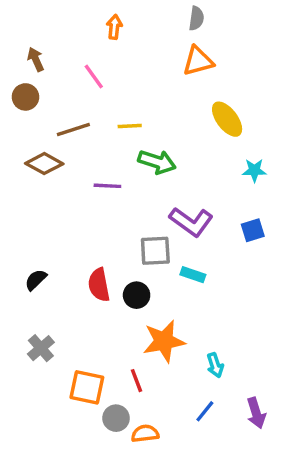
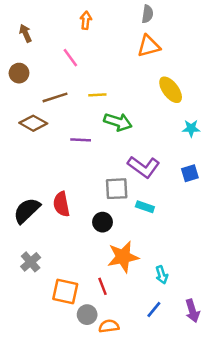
brown arrow: (36, 59) -> (25, 33), moved
black semicircle: (36, 280) -> (27, 211), size x1.6
red semicircle: (99, 285) -> (61, 204), moved

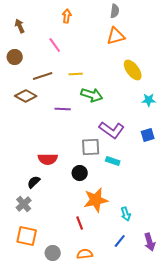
red semicircle: (61, 204) -> (48, 159), turned -78
black semicircle: (27, 211) -> (34, 182), moved, size x0.6
orange square: (65, 291) -> (27, 236), moved
gray circle: (87, 315) -> (53, 253), moved

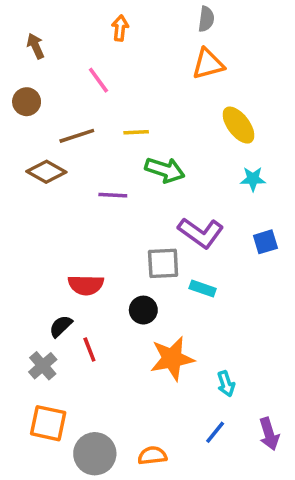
cyan star: (149, 100) -> (253, 179), moved
red line: (80, 223) -> (89, 350), moved
gray circle: (53, 253) -> (95, 454), size x1.5

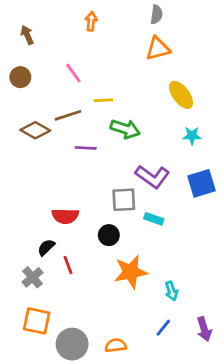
pink line: (98, 80) -> (73, 73), moved
brown line: (77, 136) -> (68, 115), moved
blue square: (265, 242) -> (201, 183), size x1.5

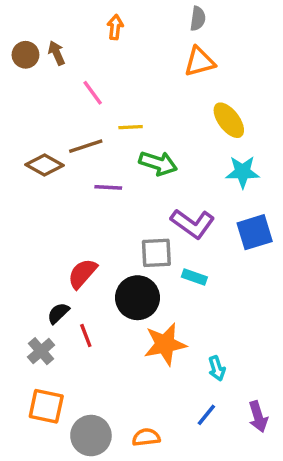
brown arrow: (27, 35) -> (57, 53), moved
brown circle: (20, 77) -> (25, 55), moved
cyan star: (192, 136) -> (243, 172), size x1.4
red semicircle: (65, 216) -> (82, 274), turned 130
black circle: (109, 235) -> (137, 298), size x1.6

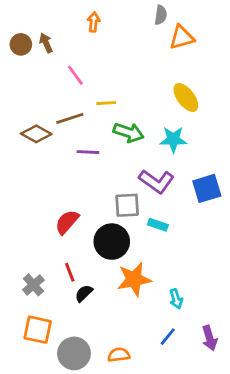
orange triangle: (200, 62) -> (182, 37), moved
cyan star: (243, 172) -> (173, 139), moved
black semicircle: (58, 313) -> (84, 293), moved

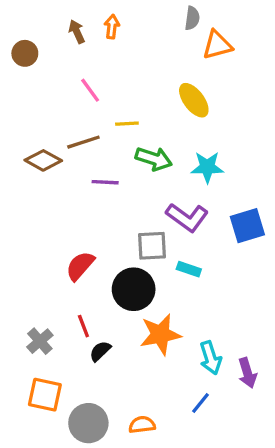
brown arrow: (46, 43) -> (77, 32), moved
yellow ellipse: (186, 98) -> (194, 100), moved
cyan arrow: (176, 299) -> (211, 358), size x1.4
purple arrow: (210, 338) -> (247, 373), moved

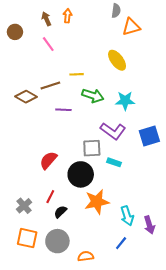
pink line: (90, 90) -> (48, 44), moved
red line: (83, 326) -> (50, 197), turned 48
gray circle: (88, 423) -> (57, 241), moved

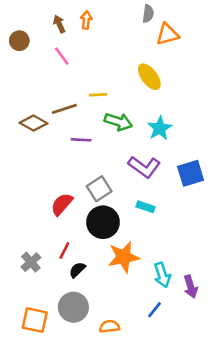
cyan star: (125, 101) -> (160, 128), turned -30
gray square: (92, 148) -> (99, 189), moved, turned -30
orange square: (27, 238) -> (35, 320), moved

